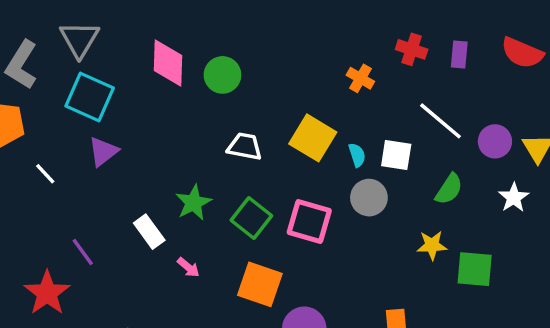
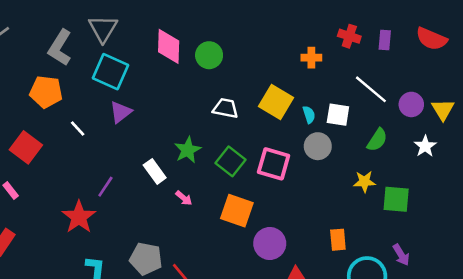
orange cross: (360, 78) -> (311, 58), turned -30
purple line: (83, 252) -> (105, 187), turned 70

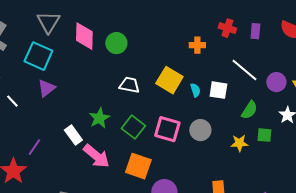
gray triangle: (103, 29) -> (48, 22), moved
gray circle: (318, 146) -> (200, 130), moved
pink arrow: (184, 198) -> (96, 156), size x2.0
green square: (396, 199) -> (264, 135), moved, size x0.7

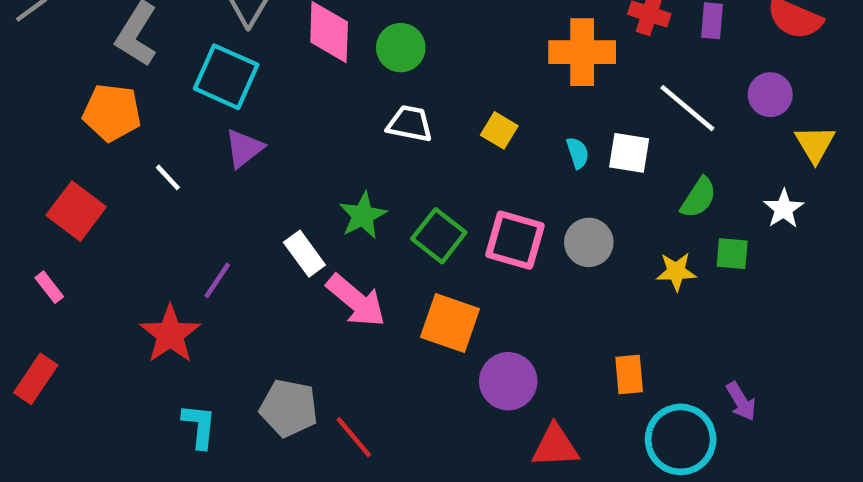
orange cross: (197, 45) -> (582, 52), size x1.8
yellow square: (169, 80) -> (499, 130), moved, size x0.6
purple circle: (276, 82) -> (770, 95), moved
white trapezoid: (129, 85) -> (410, 124), moved

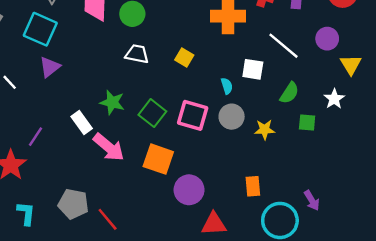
cyan semicircle: (578, 153) -> (227, 86), moved
green star: (363, 216) -> (112, 102), turned -30
yellow star: (676, 271) -> (265, 130), moved

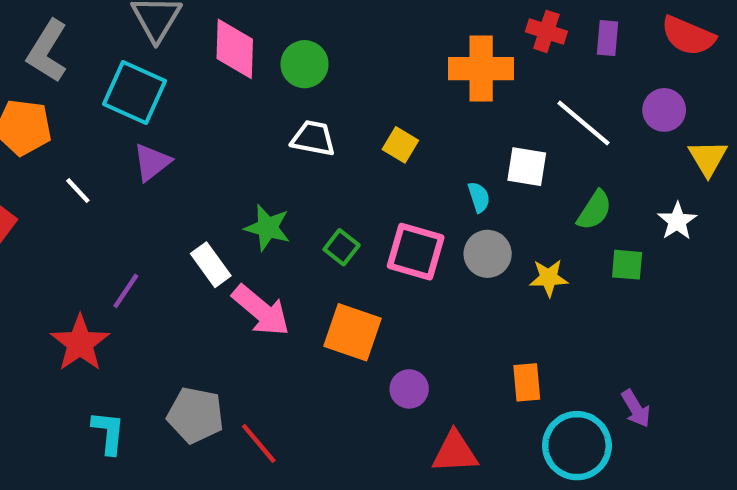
green square: (152, 113) -> (342, 247), size x0.7
purple circle: (189, 190) -> (409, 389), size x0.7

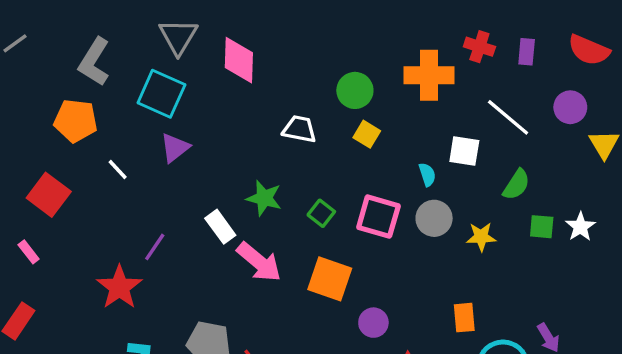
green circle: (305, 64) -> (355, 90), moved
white star: (677, 221) -> (580, 227), moved

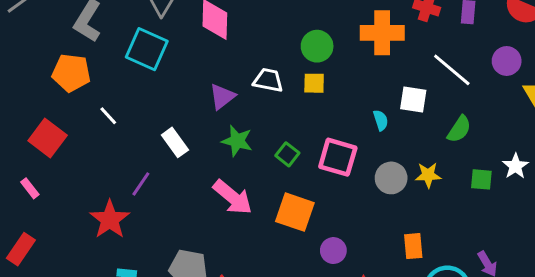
yellow square: (367, 134) -> (314, 83), moved, turned -30
purple triangle: (175, 148) -> (222, 97), moved
gray circle: (434, 218) -> (391, 178), moved
white rectangle: (220, 227) -> (175, 142), moved
green square: (542, 227) -> (481, 179), moved

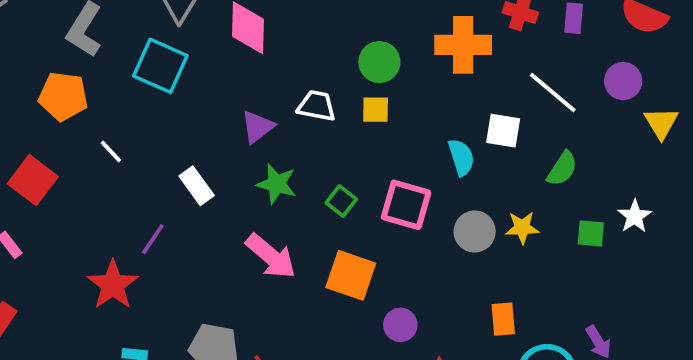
cyan semicircle: (381, 120) -> (461, 157), size x1.4

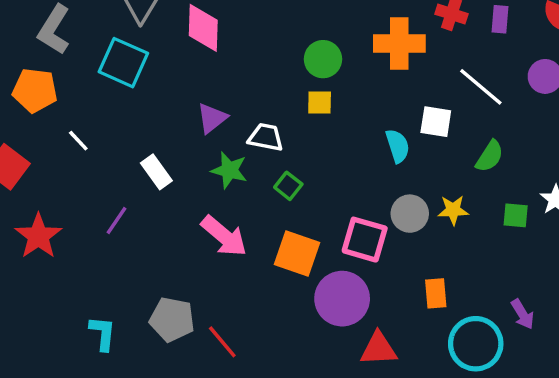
white trapezoid: (317, 106) -> (266, 137), moved
pink square: (406, 205) -> (365, 240), moved
red star: (113, 285) -> (38, 236), moved
purple circle: (400, 325) -> (342, 299), size x1.8

